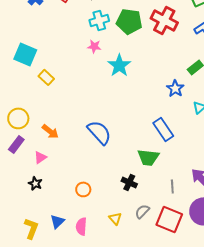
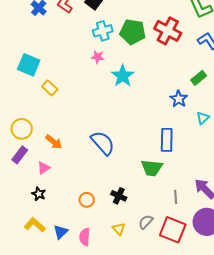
blue rectangle: (163, 129) -> (167, 140), turned 35
black cross: (129, 182) -> (119, 196), moved
yellow L-shape: (31, 228) -> (35, 225), moved, turned -70

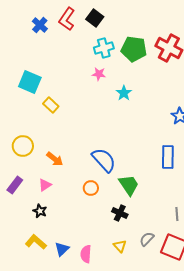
cyan star: (123, 76) -> (124, 93), size x0.7
purple rectangle: (20, 155) -> (15, 185), moved
green trapezoid: (152, 168) -> (129, 185), moved, turned -130
orange circle: (87, 200) -> (91, 188), moved

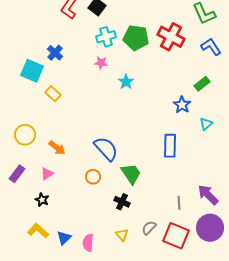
blue cross: (40, 25) -> (55, 53), moved

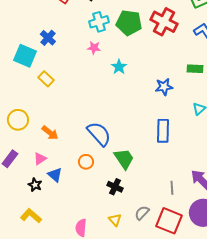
green rectangle: (202, 84) -> (195, 69), turned 42
blue star: (182, 105) -> (164, 87), moved, turned 30
blue triangle: (64, 238) -> (55, 175), moved, turned -35

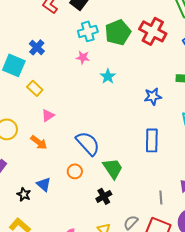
green pentagon: (129, 23) -> (118, 32), turned -30
pink triangle: (40, 159) -> (48, 115), moved
black cross: (115, 187) -> (104, 196), turned 35

